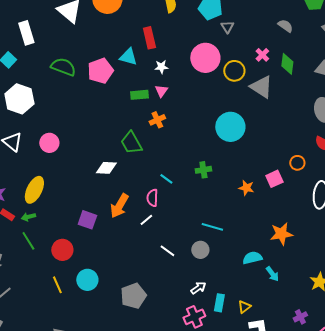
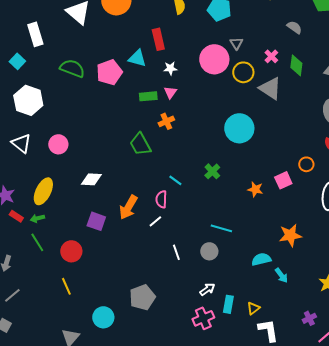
gray triangle: (227, 27) -> (236, 43), moved
white diamond: (106, 168) -> (91, 179), moved
green cross: (203, 170) -> (212, 171), turned -35
white line: (167, 251) -> (176, 252), turned 35
cyan circle: (87, 280) -> (103, 317), moved

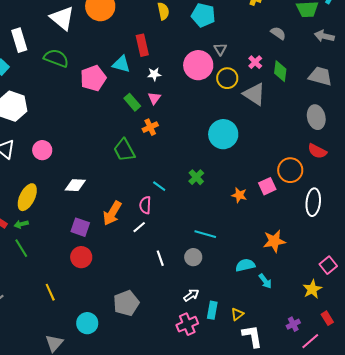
green semicircle: (72, 68) -> (56, 58), moved
green rectangle: (148, 96) -> (132, 102), turned 54
orange circle: (306, 164) -> (290, 170), size x1.6
red circle: (71, 251) -> (81, 257), moved

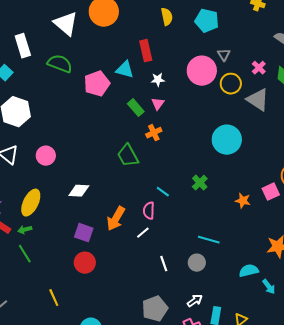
gray pentagon: (126, 303) -> (155, 309), moved

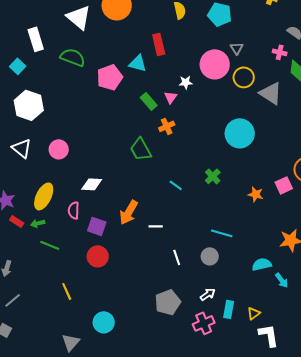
pink cross: (259, 68) -> (280, 52), moved, turned -32
white star: (158, 80) -> (186, 82), moved
pink semicircle: (149, 211) -> (74, 210), moved
white line: (143, 233) -> (156, 226), turned 40
green line: (25, 254) -> (50, 245), moved, turned -36

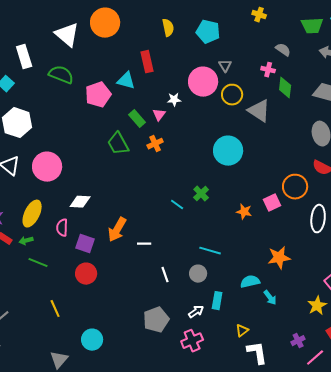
pink circle: (59, 149) -> (47, 167), size x1.5
green trapezoid: (141, 149) -> (118, 144), moved
cyan line: (176, 185) -> (177, 205), moved
cyan rectangle: (229, 309) -> (217, 301), moved

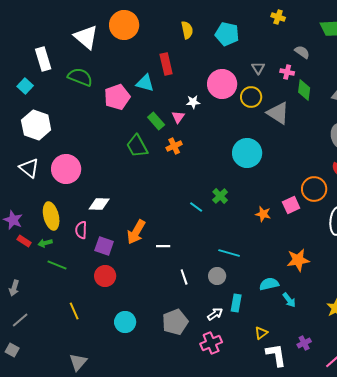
gray triangle: (225, 66) -> (258, 68), moved
yellow ellipse: (32, 214) -> (51, 216), turned -40
cyan circle: (92, 340) -> (125, 322), moved
purple cross: (298, 341) -> (304, 343), moved

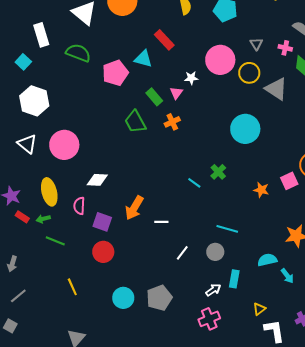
red rectangle: (166, 64) -> (164, 40), turned -30
white line: (184, 277) -> (182, 253), turned 56
gray pentagon: (175, 322) -> (159, 298), moved

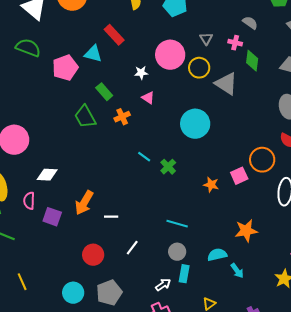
pink triangle: (176, 93) -> (148, 98), moved, turned -32
cyan line: (194, 183) -> (144, 157), moved
red circle: (103, 252) -> (93, 255), moved
gray circle: (215, 252) -> (177, 252), moved

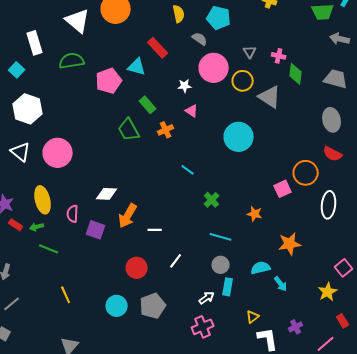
gray semicircle: (250, 23) -> (200, 39), moved
green semicircle: (28, 48) -> (72, 61), turned -30
green cross: (168, 167) -> (212, 200), moved
white diamond: (47, 175) -> (107, 194), moved
orange star: (211, 185) -> (255, 214), moved

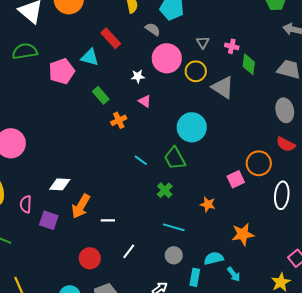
green trapezoid: (129, 130) -> (175, 158), moved
cyan rectangle: (228, 287) -> (195, 277), moved

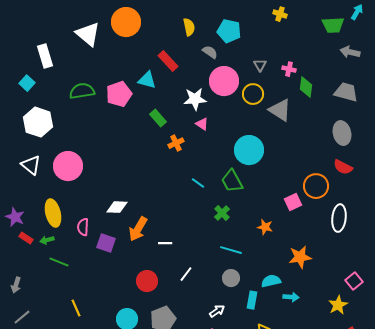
green semicircle: (25, 51) -> (82, 91), moved
white star: (138, 76) -> (195, 99), size x1.6
cyan arrow: (234, 274) -> (291, 297), turned -49

